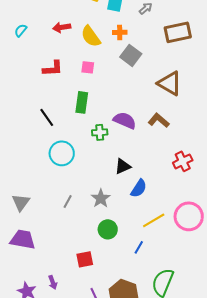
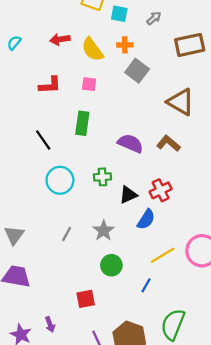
green cross: (100, 132) -> (102, 177), moved
red cross: (183, 161) -> (161, 190), moved

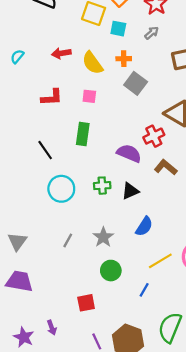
brown L-shape: (168, 143) -> (166, 167), moved
red cross: (161, 190) -> (154, 136), moved
black triangle: (128, 195) -> (130, 191), moved

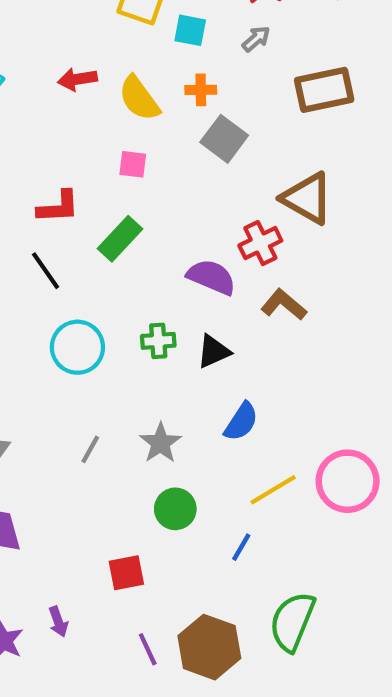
red L-shape: (52, 97) -> (58, 207), moved
green rectangle: (83, 134) -> (120, 239), turned 35

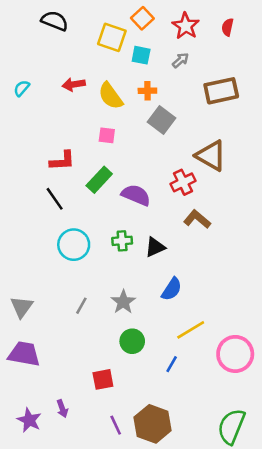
purple semicircle: (211, 277) -> (136, 195), moved
pink circle: (348, 481) -> (235, 354), moved
green semicircle: (292, 622) -> (231, 426), moved

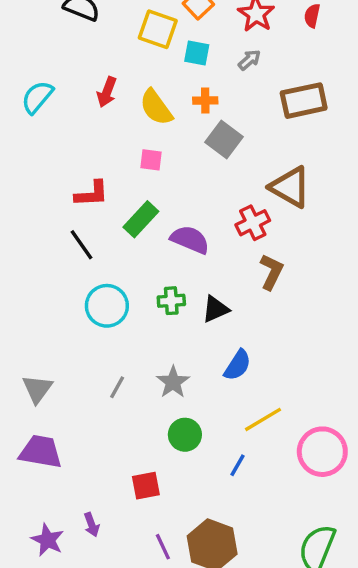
red arrow: (74, 84) -> (107, 92), turned -60
cyan semicircle: (22, 88) -> (37, 97), size x1.5
brown L-shape: (197, 219) -> (271, 272), turned 76

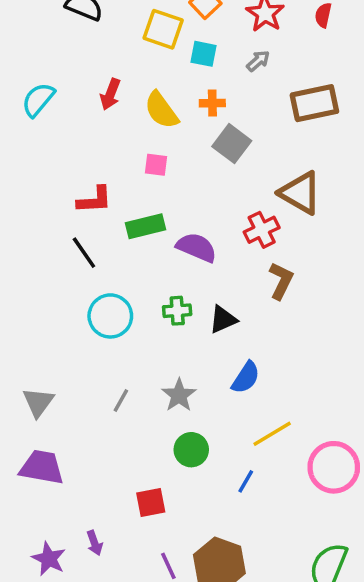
green rectangle: (141, 219) -> (146, 226), turned 33

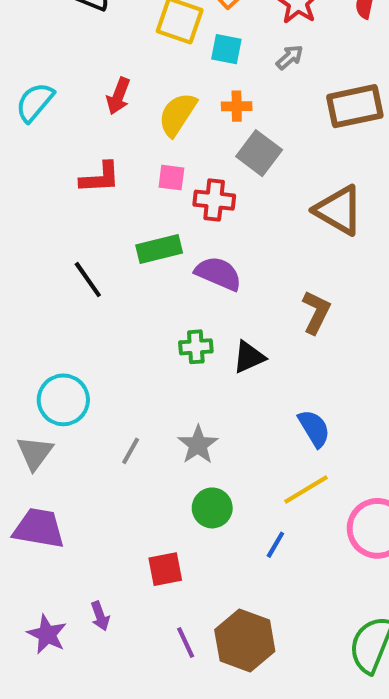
yellow semicircle: (161, 110) -> (178, 114), turned 69
red L-shape: (94, 200) -> (100, 178), moved
red cross: (262, 230) -> (214, 200), moved, turned 32
cyan circle: (110, 316) -> (63, 400), moved
blue semicircle: (246, 378) -> (314, 428), moved, turned -64

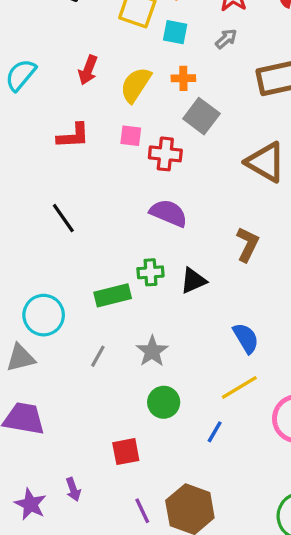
green rectangle: (159, 249) -> (113, 295), moved
gray triangle: (35, 453) -> (21, 358), turned 40

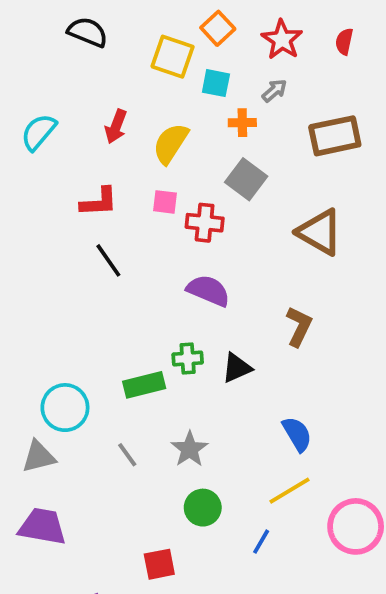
orange cross: (183, 78) -> (242, 123), moved
black line: (63, 218) -> (108, 260), moved
gray line: (98, 356) -> (127, 455), turned -65

